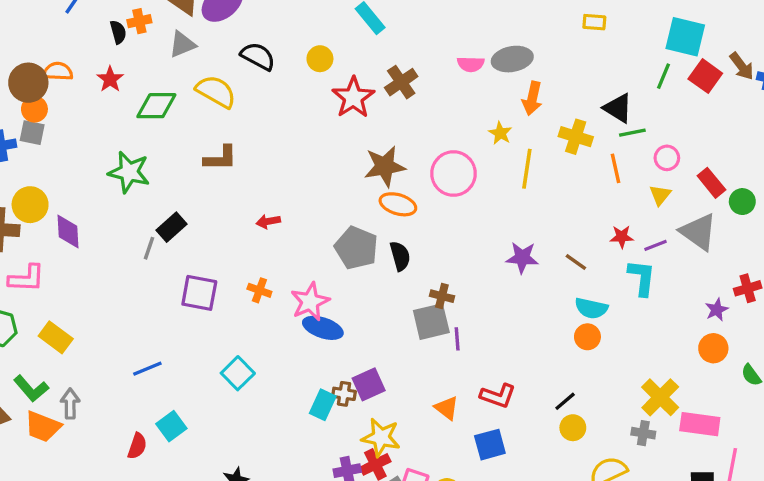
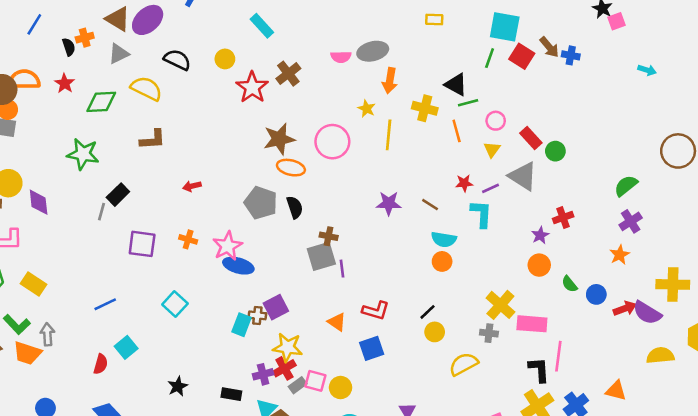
orange semicircle: (58, 71) -> (24, 80), size x1.4

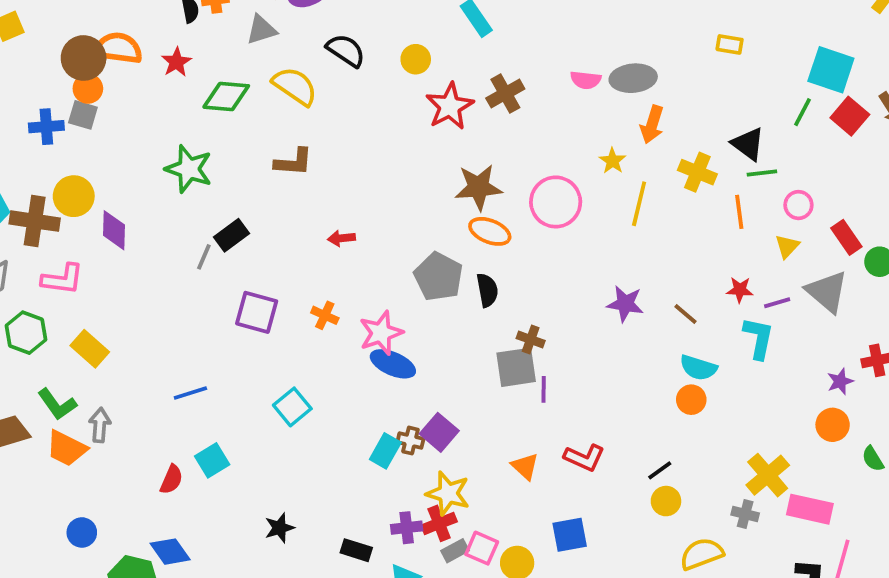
purple square: (276, 307) -> (439, 432), turned -30
blue square: (372, 348) -> (570, 535), moved

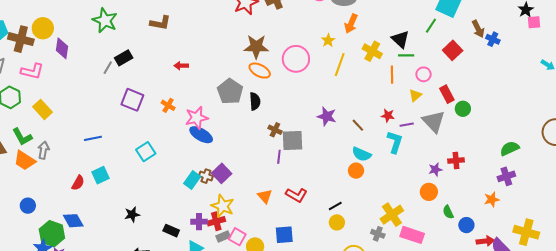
red square: (850, 116) -> (453, 50), moved
gray square: (516, 367) -> (293, 141), moved

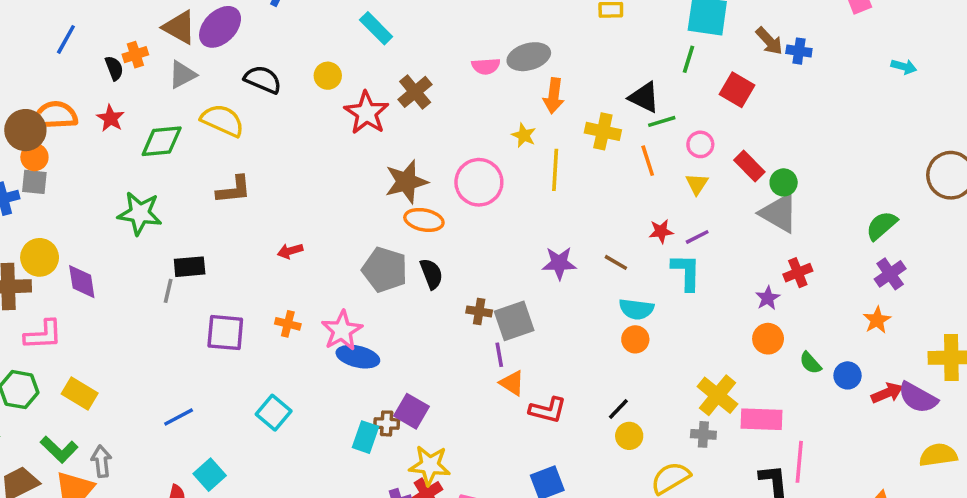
black rectangle: (124, 58) -> (190, 267), turned 42
gray triangle: (434, 122) -> (779, 213), moved
orange triangle: (265, 196) -> (512, 383), moved

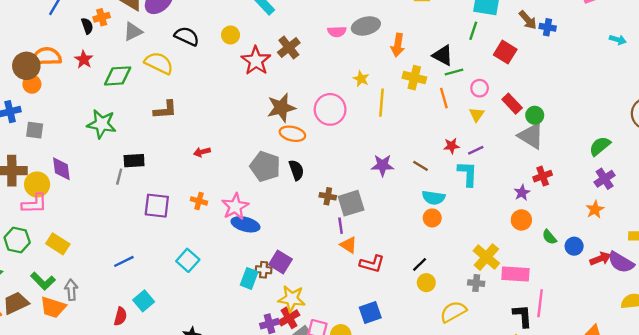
orange arrow: (554, 96) -> (398, 45), moved
gray square: (34, 182) -> (35, 130), moved
yellow circle: (40, 257) -> (37, 184), moved

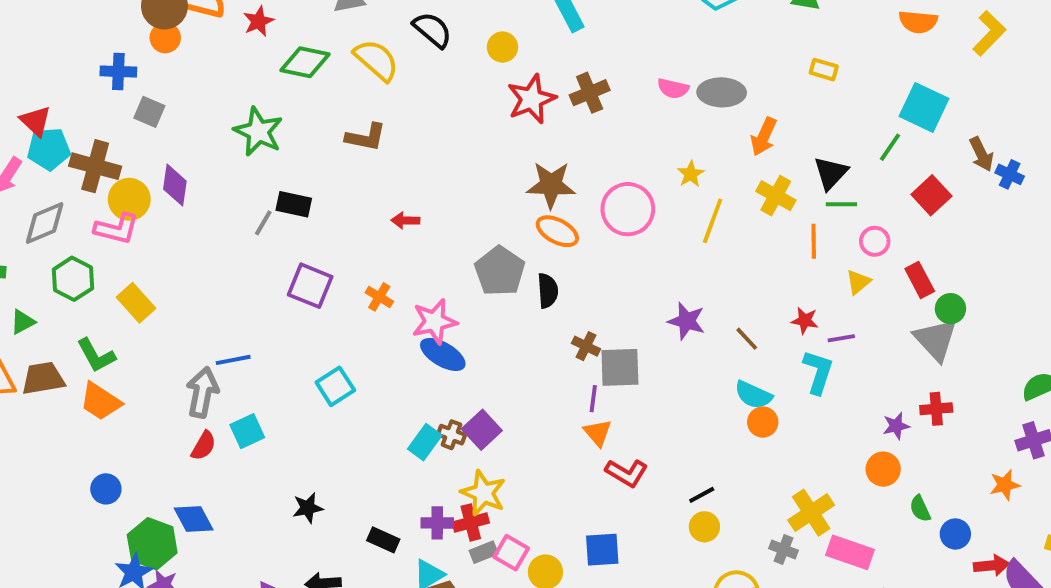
black triangle: (443, 55) -> (831, 173), turned 30
orange circle: (432, 218) -> (763, 422), moved
gray arrow: (71, 290) -> (202, 392), moved, size x1.4

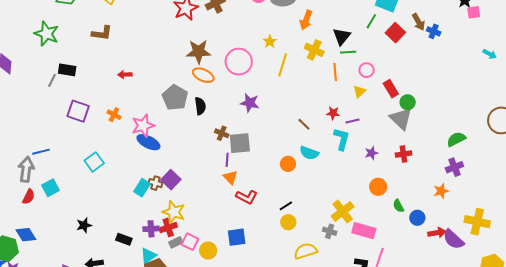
red square: (931, 195) -> (395, 33), moved
purple star: (687, 321) -> (250, 103), moved
orange circle: (763, 422) -> (288, 164), moved
purple star: (896, 426) -> (371, 153), moved

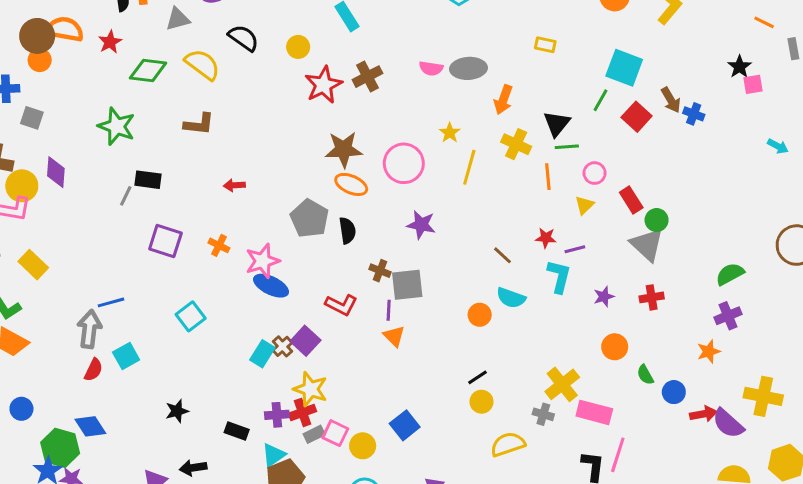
brown cross: (155, 183) -> (282, 346), turned 32
red L-shape: (247, 197) -> (341, 305), moved
blue square: (237, 237) -> (405, 425), turned -30

